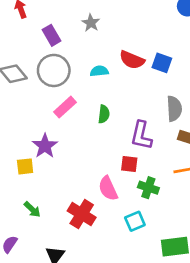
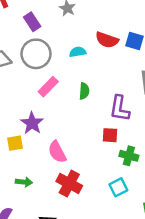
pink semicircle: (108, 188) -> (57, 152), moved
green arrow: (32, 209) -> (24, 182), turned -35

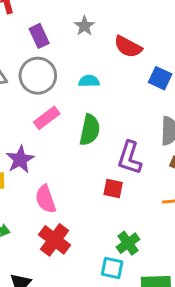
red semicircle: (107, 40) -> (128, 47), moved
green semicircle: (84, 91) -> (90, 130), size x1.5
green cross: (129, 156) -> (128, 243), moved, turned 30
cyan square: (118, 187) -> (112, 268), moved, turned 30

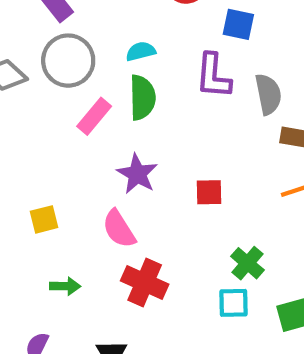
green semicircle: (90, 130) -> (142, 98), moved
purple L-shape: (130, 158) -> (213, 76), moved
purple star: (20, 159) -> (137, 174), moved

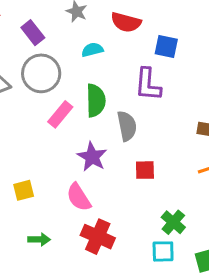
cyan semicircle: (141, 51) -> (92, 50), moved
gray semicircle: (268, 94) -> (127, 126), moved

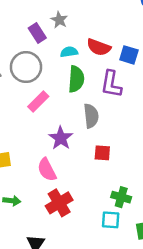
red semicircle: (126, 22) -> (99, 47), moved
purple rectangle: (33, 33) -> (37, 33), moved
green semicircle: (96, 100) -> (76, 79), moved
green cross: (173, 222) -> (121, 197), turned -30
red cross: (98, 237) -> (59, 203), turned 30

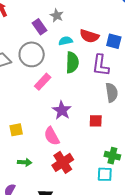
gray semicircle: (91, 116) -> (112, 93), moved

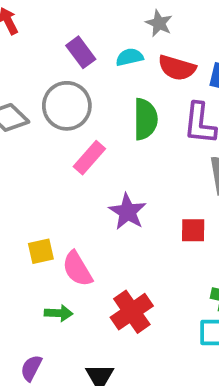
gray star: (57, 15) -> (159, 23), moved
cyan semicircle: (66, 41) -> (130, 57), moved
pink semicircle: (52, 136) -> (77, 269), moved

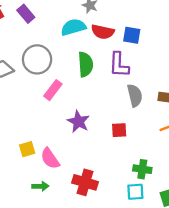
purple rectangle: (81, 52) -> (26, 14), moved
cyan semicircle: (130, 57) -> (73, 27), size x1.5
red cross: (132, 312) -> (85, 182), turned -35

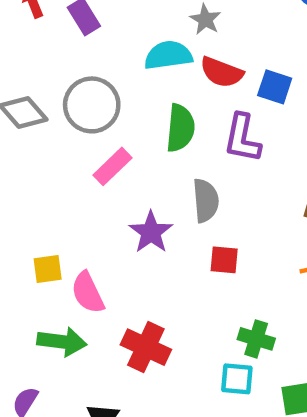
gray semicircle: (135, 95) -> (206, 201), moved
green arrow: (40, 186) -> (62, 342), size x1.5

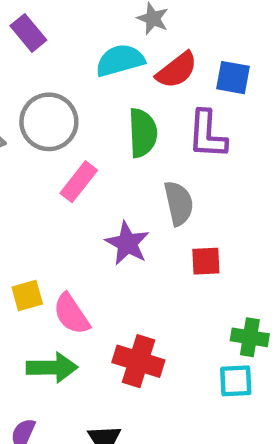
red semicircle: (222, 72) -> (177, 70), turned -51

